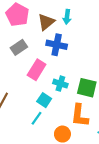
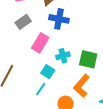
cyan cross: (60, 84) -> (63, 56), turned -32
orange L-shape: (80, 115) -> (82, 86), turned 35

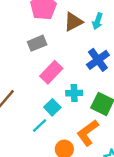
blue cross: (59, 19) -> (98, 60), moved, turned 30

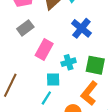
cyan square: (52, 107) -> (53, 79), turned -32

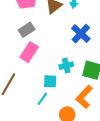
pink rectangle: (44, 50) -> (29, 52), moved

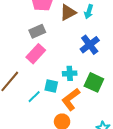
orange L-shape: (84, 97) -> (71, 99), moved
cyan line: (42, 99) -> (34, 97), moved

